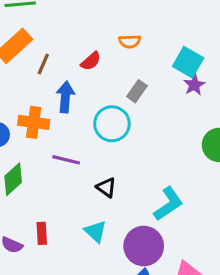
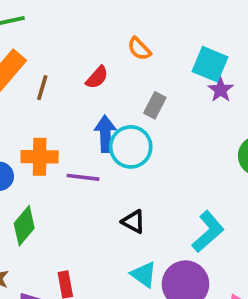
orange semicircle: (130, 41) -> (139, 49), turned 55
blue arrow: (65, 97) -> (105, 134), moved
purple line: (66, 160) -> (83, 177), moved
cyan triangle: (95, 231) -> (144, 274), moved

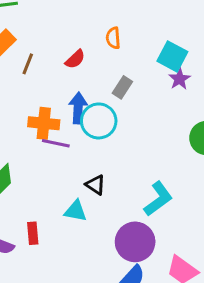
orange semicircle: (139, 49) -> (113, 38), turned 35
orange cross: (40, 157) -> (44, 123), moved
cyan triangle: (144, 274) -> (76, 211), moved, turned -30

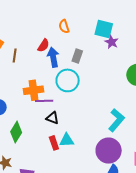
blue arrow: (78, 108) -> (53, 57), moved
black triangle: (95, 185) -> (53, 118), moved
red rectangle: (33, 233) -> (54, 143), moved

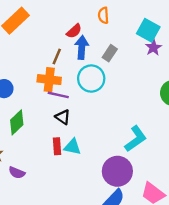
brown line: (15, 56) -> (57, 57), moved

